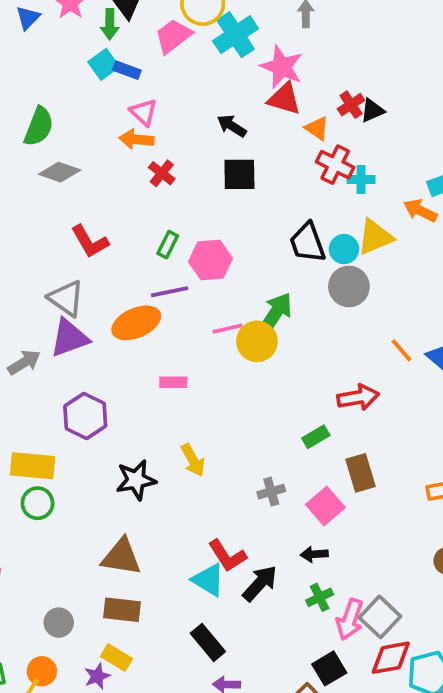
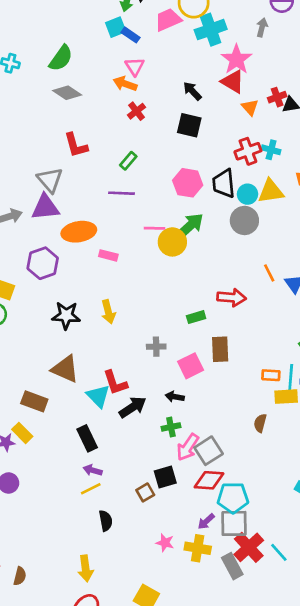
red cross: (335, 165) -> (248, 151), moved, turned 30
pink hexagon: (211, 260) -> (188, 183), moved
orange ellipse: (136, 323) -> (79, 232), moved
brown triangle: (121, 557) -> (65, 369), moved

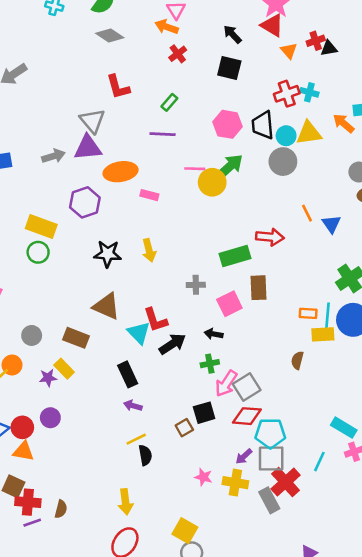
green rectangle: (196, 317) -> (235, 256), size x1.6
yellow line: (91, 489) -> (136, 439), moved
cyan line: (279, 552) -> (319, 462), moved, turned 66

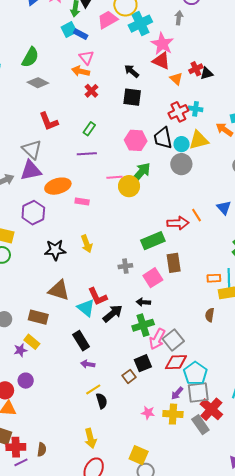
orange line: (307, 213) -> (196, 215), moved
green cross: (210, 364) -> (143, 325), size x1.5
cyan pentagon: (270, 433) -> (195, 373), turned -30

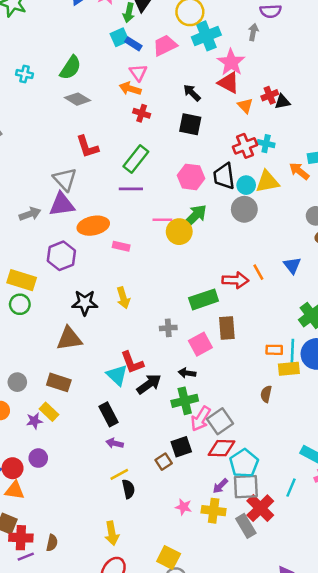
pink trapezoid: (108, 20) -> (165, 45), moved
red cross: (91, 91) -> (142, 113), turned -32
green rectangle: (89, 129) -> (136, 159), size x1.6
brown triangle: (59, 290) -> (69, 339), moved, turned -30

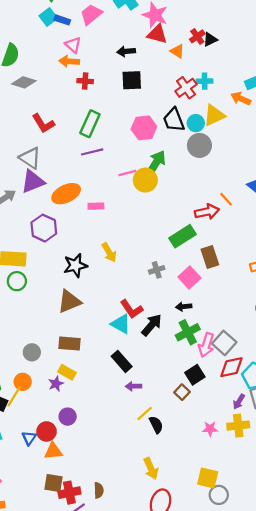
black arrow: (192, 93) -> (126, 51), turned -36

